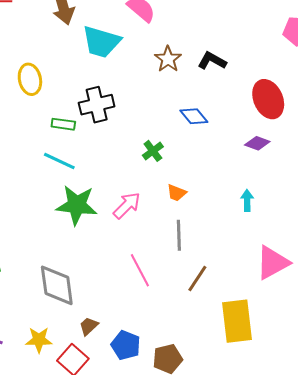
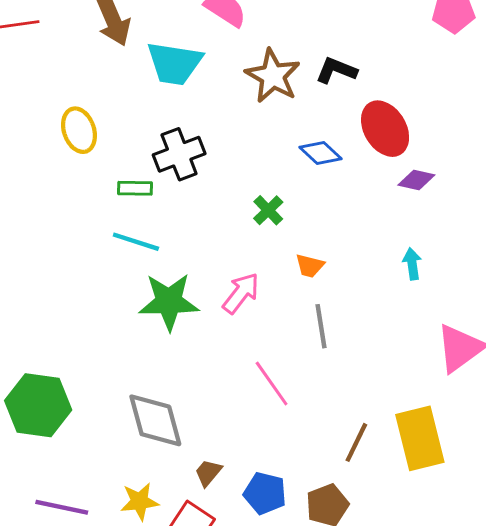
brown star: (168, 59) -> (273, 76), size x1.4
red ellipse: (268, 99) -> (385, 129), moved
brown line: (197, 279) -> (356, 442), moved

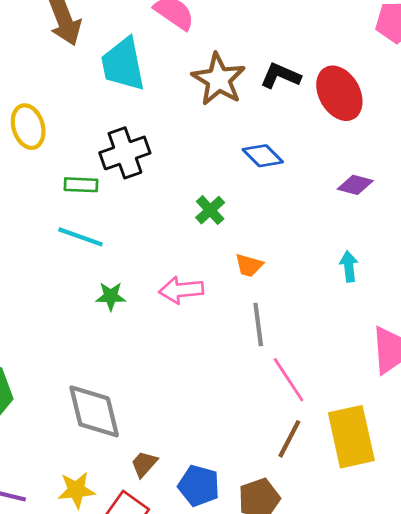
cyan trapezoid: (174, 63) -> (123, 64), turned 68
red ellipse: (385, 129) -> (339, 93), moved
pink arrow: (241, 293) -> (181, 290), turned -135
green star: (169, 302) -> (111, 296), size x0.5
pink line: (272, 383) -> (289, 380), moved

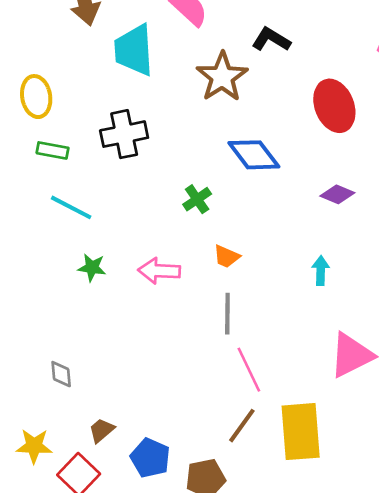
black L-shape: (280, 76) -> (271, 39), moved
blue diamond: (263, 156) -> (254, 155), size x1.4
green rectangle: (81, 185) -> (53, 150), moved
gray diamond: (94, 411) -> (61, 374), size x0.5

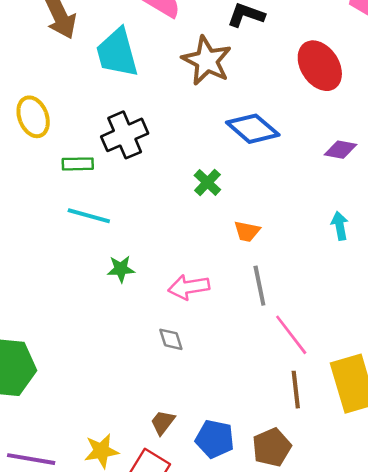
green rectangle: (53, 150) -> (78, 164), moved
pink arrow: (159, 271) -> (189, 287), moved
gray diamond: (61, 374) -> (171, 339), moved
brown line: (242, 426) -> (296, 390), turned -30

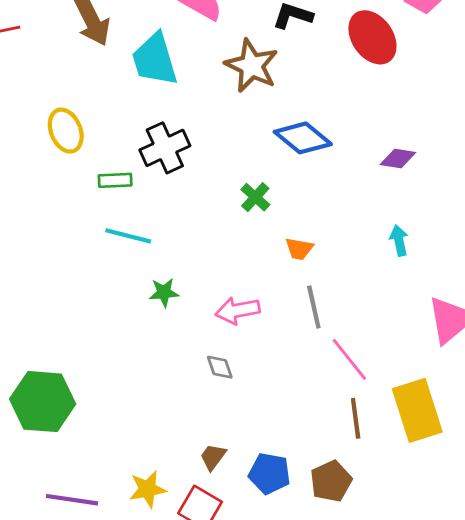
red ellipse: (320, 66) -> (372, 37), moved

